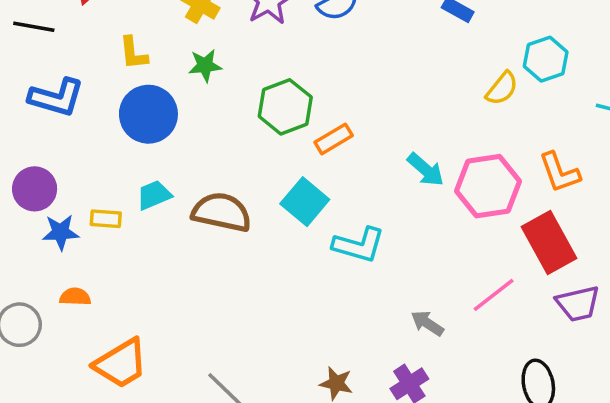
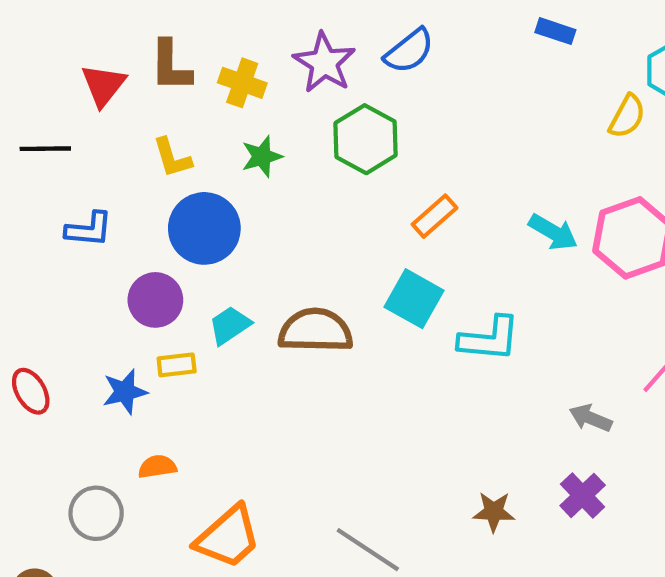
blue L-shape: (56, 97) -> (89, 229), size x0.7
green hexagon: (285, 107) -> (366, 139), moved
purple circle: (35, 189) -> (155, 300), moved

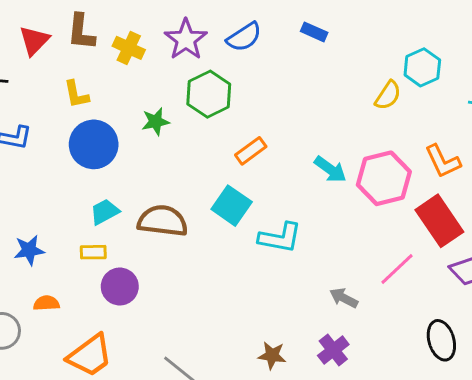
blue rectangle: (555, 31) -> (314, 32), moved
green star: (262, 156) -> (156, 122), moved
purple circle: (155, 300) -> (120, 287), moved
yellow rectangle: (177, 365) -> (93, 252), moved

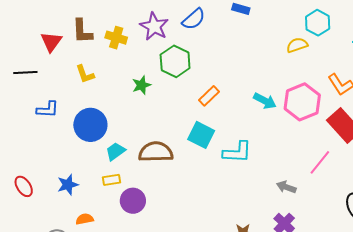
yellow semicircle: (388, 95) -> (297, 45), turned -135
blue circle: (94, 144) -> (90, 125), moved

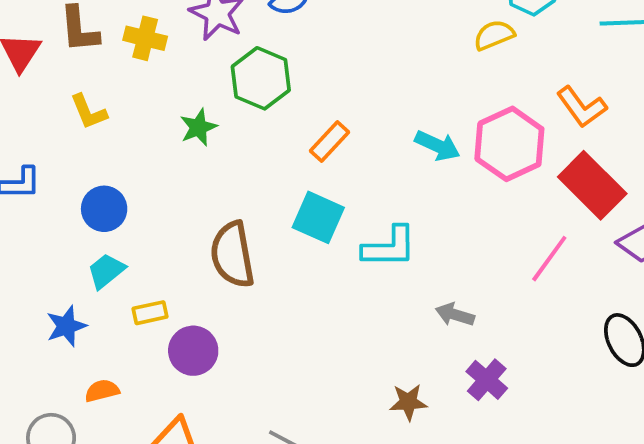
blue circle: (90, 125) -> (104, 209), size x0.7
cyan trapezoid: (115, 151) -> (106, 271), moved
brown semicircle: (156, 152) -> (232, 255), turned -96
gray arrow: (286, 187) -> (455, 315), moved

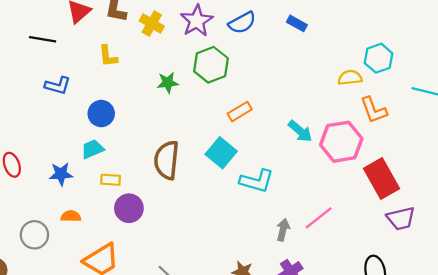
orange L-shape: (582, 107) -> (374, 110), moved
pink line: (549, 259) -> (319, 218), moved
gray arrow: (455, 315) -> (283, 230), turned 70

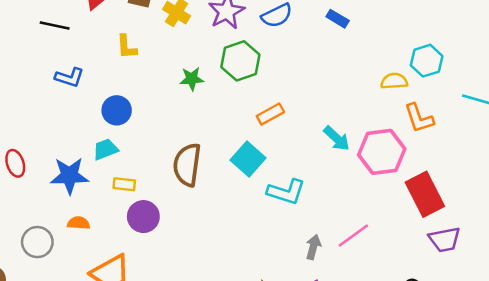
blue star: (61, 174) -> (69, 176), size x1.4

